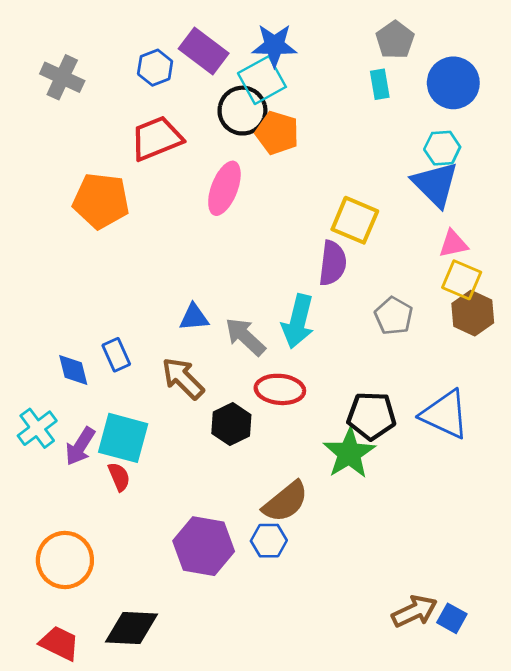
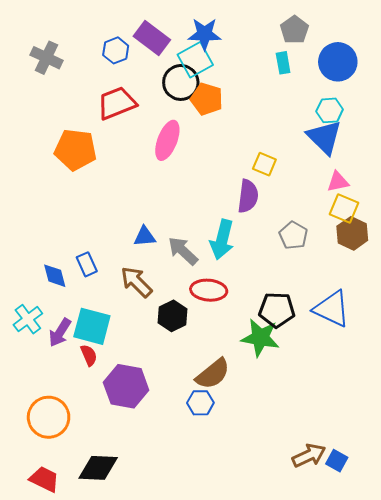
yellow square: (355, 220) -> (264, 164), size x0.7
green star: (349, 453) -> (260, 338), turned -30
purple hexagon: (204, 546) -> (126, 386), moved

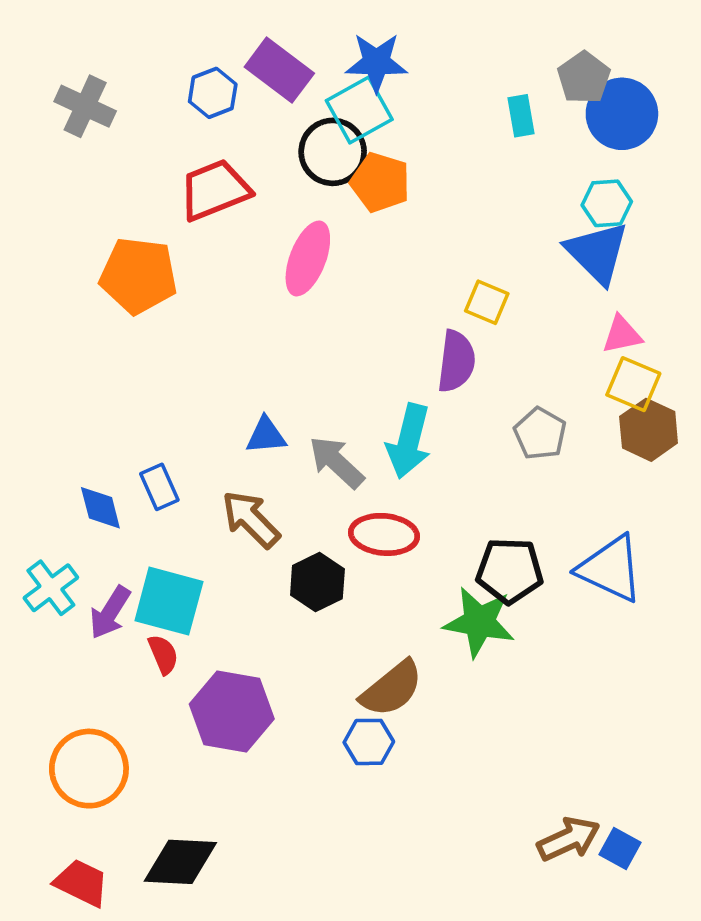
gray pentagon: (294, 30) -> (584, 78), moved

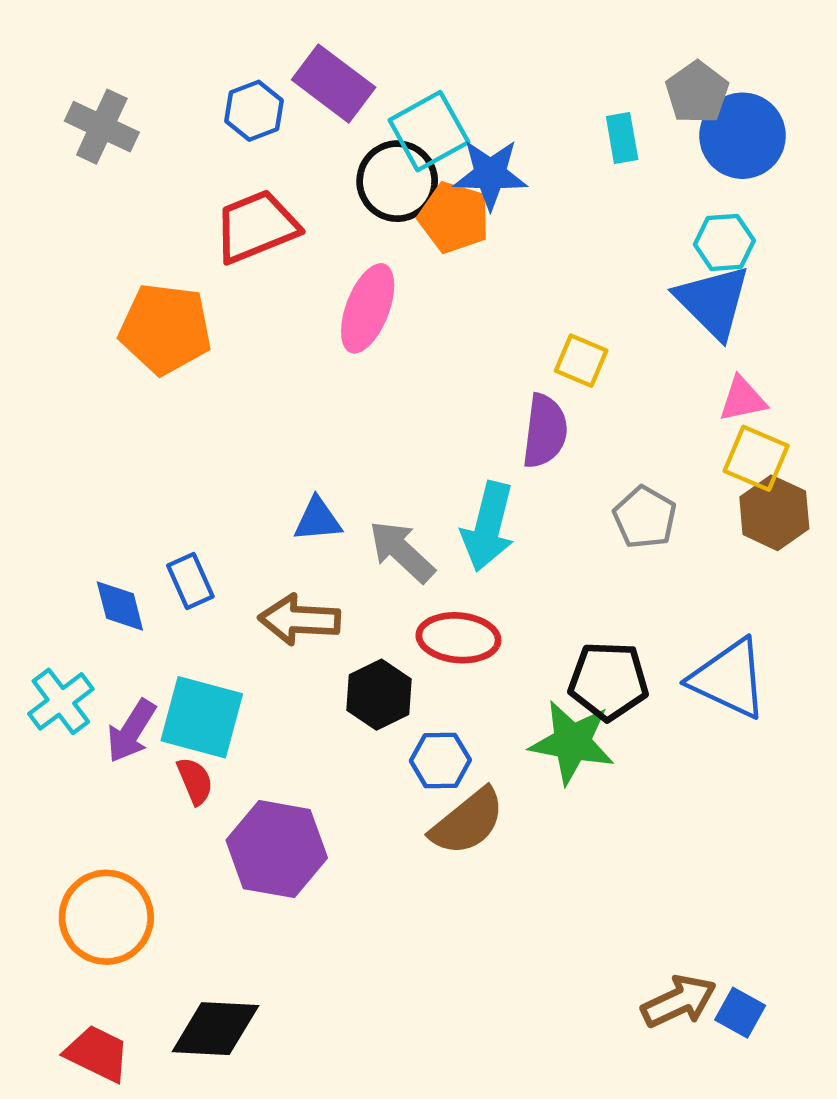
blue star: (376, 62) -> (490, 174), moved
brown arrow: (251, 519) -> (299, 620), turned -42
blue hexagon: (369, 742) -> (440, 760), moved

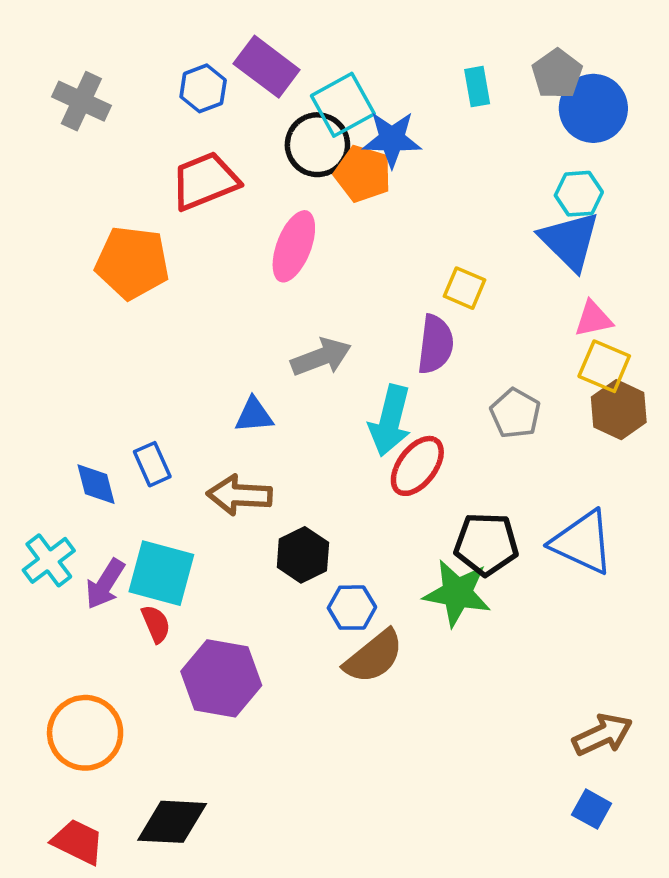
cyan rectangle: (622, 138) -> (477, 87), moved
gray arrow: (402, 551) -> (321, 357), moved, turned 116
red ellipse: (458, 638) -> (417, 466), moved, turned -58
brown arrow: (679, 1001) -> (602, 735), moved

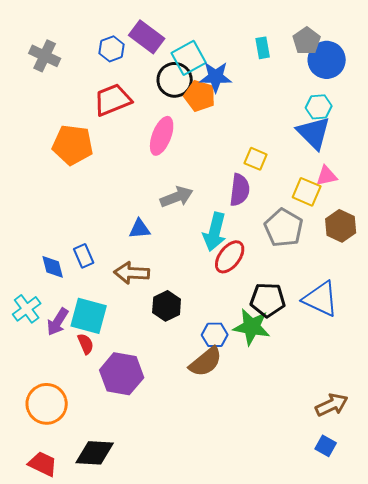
yellow square: (604, 366) -> (307, 192), moved
gray pentagon: (515, 413) -> (284, 228), size x1.4
blue hexagon: (352, 608) -> (215, 335), moved

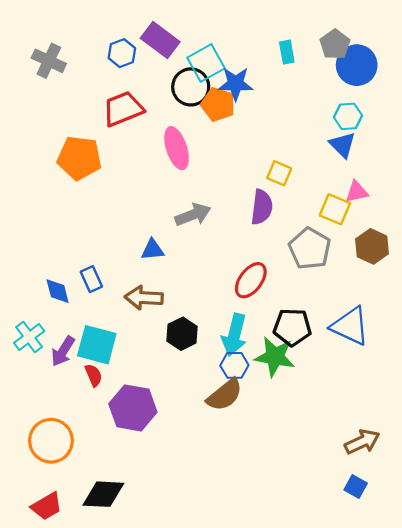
blue triangle: (314, 133) -> (343, 145), size x0.7
pink ellipse: (162, 136) -> (177, 148), turned -39
cyan arrow: (215, 232) -> (234, 335), moved
red trapezoid: (43, 464) -> (47, 506), turned 124

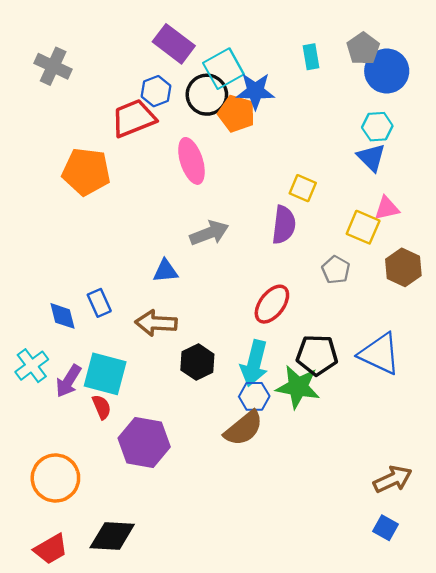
blue hexagon: (122, 53) -> (156, 91), moved
gray pentagon: (310, 249) -> (336, 270), size x0.6

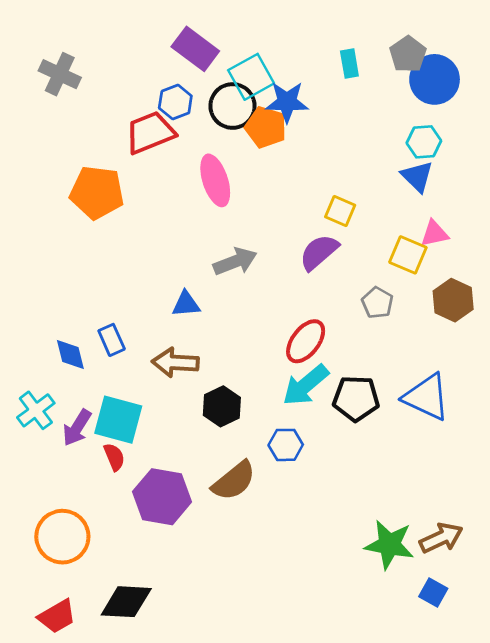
purple semicircle: (284, 225) -> (319, 252), turned -138
cyan arrow: (254, 363) -> (306, 385), moved, turned 36
green star: (298, 387) -> (389, 545), moved
brown semicircle: (244, 428) -> (234, 481), moved

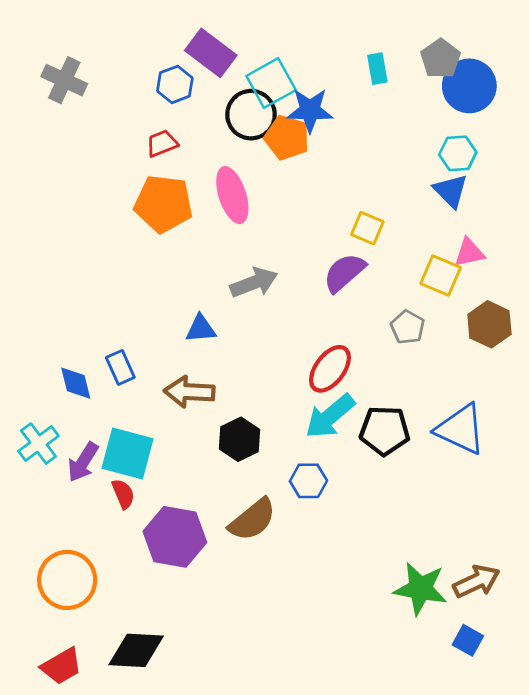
blue hexagon: (175, 102) -> (175, 84), moved
red trapezoid: (150, 133) -> (162, 143), size x0.6
orange pentagon: (97, 192) -> (163, 204), moved

